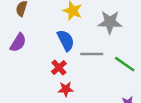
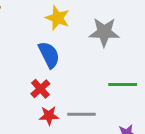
gray line: (92, 54) -> (82, 114), moved
green line: (125, 64) -> (123, 85), turned -35

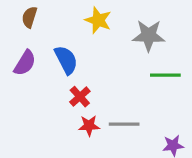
blue semicircle: (49, 55) -> (66, 60), moved
green line: (123, 85) -> (165, 75), moved

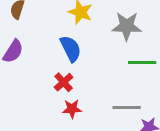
blue semicircle: (66, 60) -> (71, 49), moved
gray line: (124, 124) -> (127, 107), moved

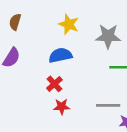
blue semicircle: (71, 49) -> (60, 55), turned -75

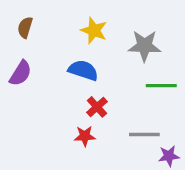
blue semicircle: (60, 55) -> (83, 70), turned 30
red cross: (54, 84) -> (97, 107), moved

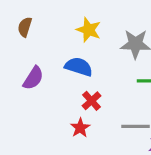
purple semicircle: (21, 73) -> (33, 78), moved
red star: (85, 136) -> (80, 128), turned -30

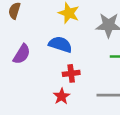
red cross: (91, 101) -> (71, 73), turned 35

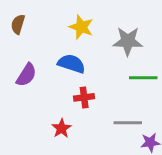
red star: (62, 96) -> (62, 128), moved

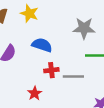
yellow star: (81, 27) -> (29, 13), moved
gray line: (128, 123) -> (73, 76), moved

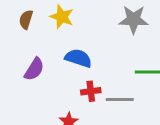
gray star: (84, 28) -> (134, 20), moved

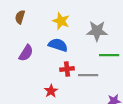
yellow star: (62, 17) -> (61, 21), moved
gray star: (134, 20) -> (97, 31), moved

